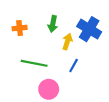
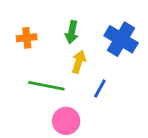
yellow arrow: (67, 42) -> (79, 62), moved

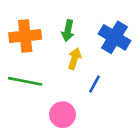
orange cross: (27, 38) -> (25, 36), size x1.6
green line: (46, 86) -> (25, 81), moved

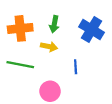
yellow arrow: (75, 59) -> (49, 47), moved, turned 84
blue line: (95, 84) -> (76, 67), turned -32

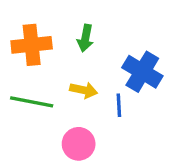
blue cross: (92, 30) -> (142, 72), moved
yellow arrow: (49, 47) -> (84, 90), moved

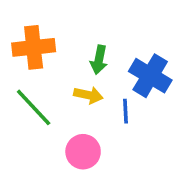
green arrow: (85, 38) -> (99, 60), moved
green line: (32, 102) -> (34, 107), turned 36

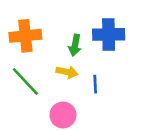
blue cross: (150, 76) -> (109, 34), moved, turned -32

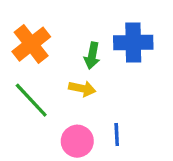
orange cross: (25, 36) -> (31, 44), turned -32
blue line: (95, 84) -> (117, 135), moved

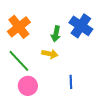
blue cross: (133, 42) -> (81, 26), turned 35
pink circle: (77, 141) -> (28, 86), moved

